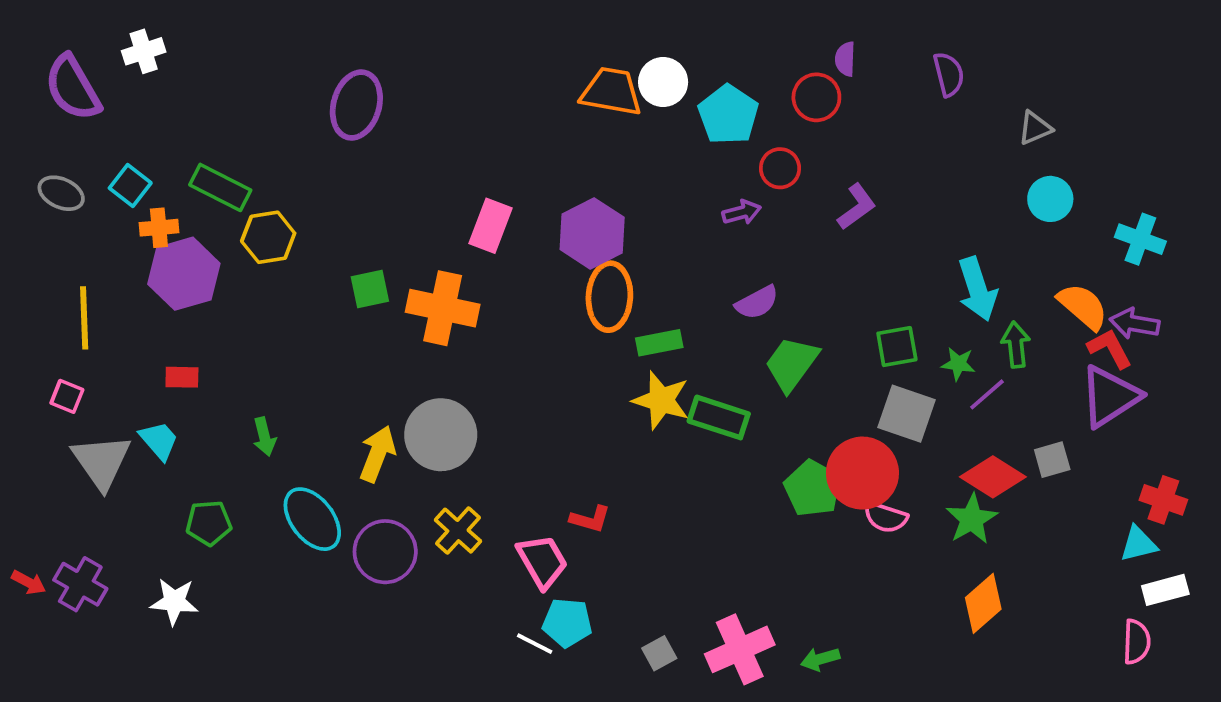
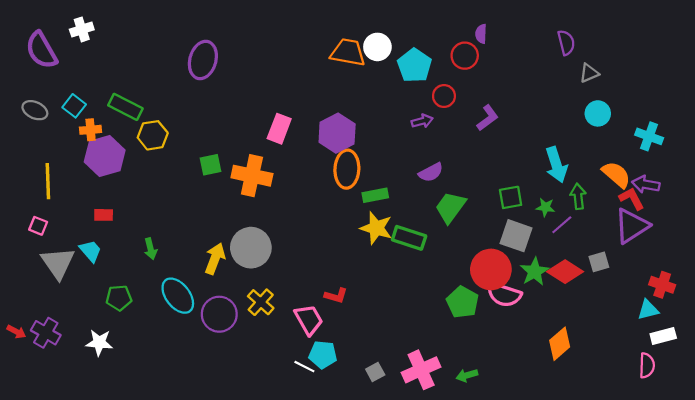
purple semicircle: (949, 74) -> (566, 43), moved
green pentagon: (813, 488) -> (463, 302), moved
pink semicircle: (885, 517) -> (504, 295), size x1.4
green star: (972, 519) -> (535, 272), moved

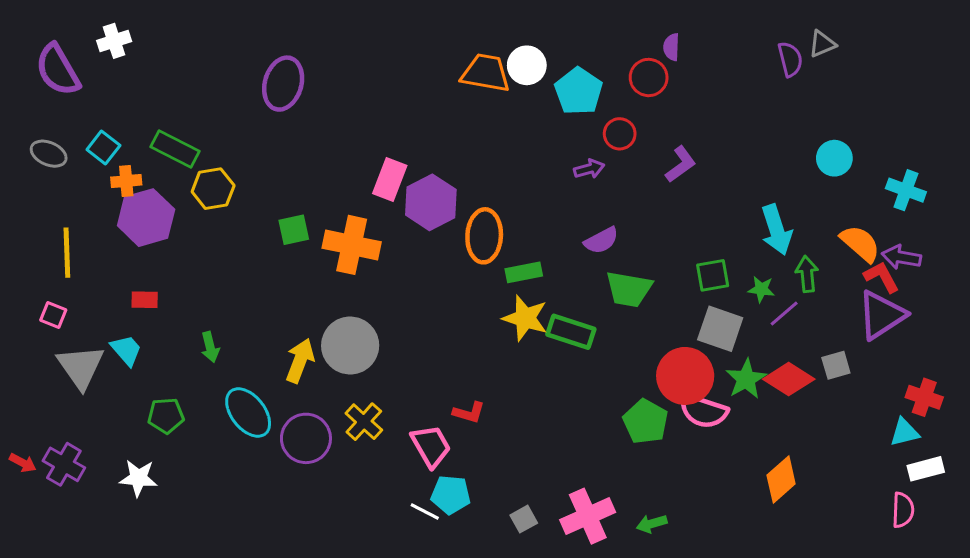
gray triangle: (589, 73) -> (822, 44), moved
purple hexagon: (337, 133) -> (431, 202), moved
green trapezoid: (451, 207) -> (629, 289), turned -116

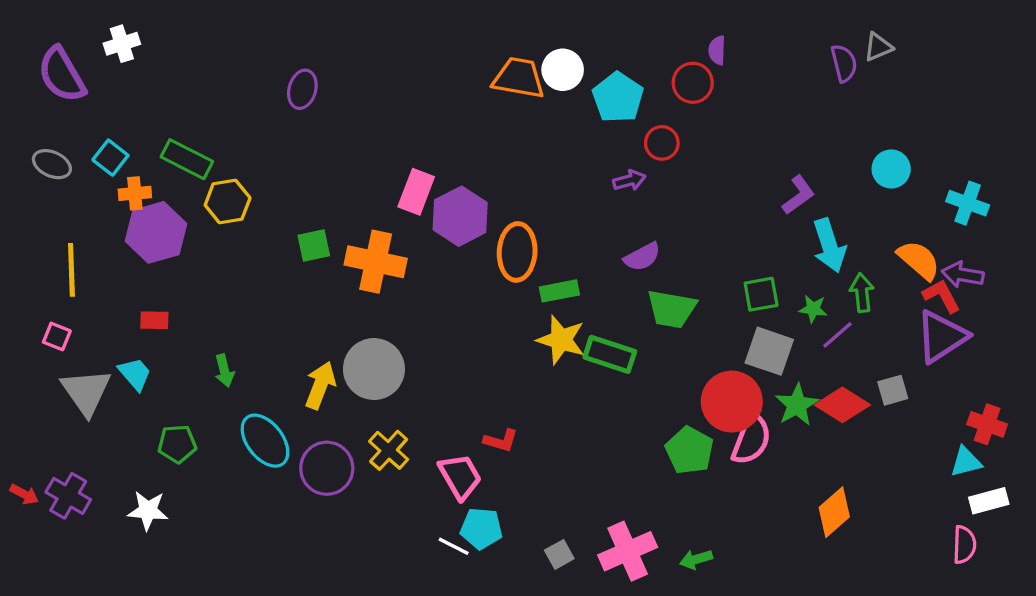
purple ellipse: (283, 84) -> (302, 89), size x0.7
purple L-shape: (681, 164) -> (798, 195), moved
pink semicircle: (703, 411) -> (751, 439), turned -87

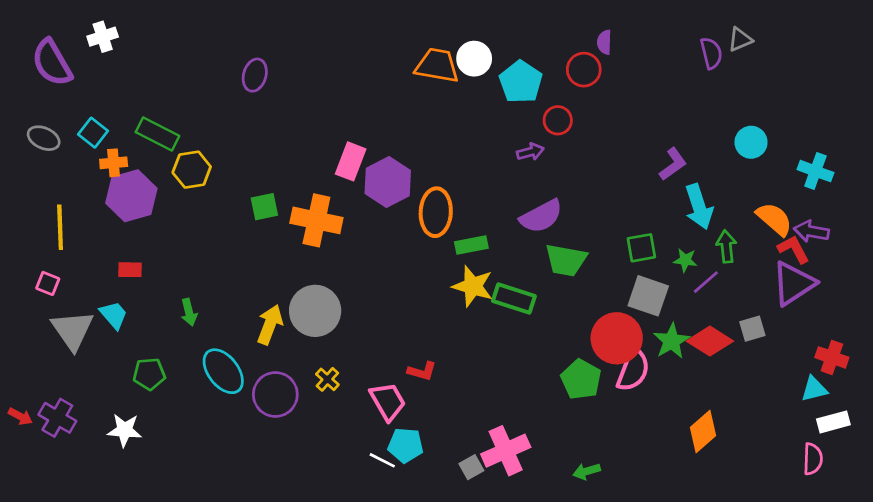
purple semicircle: (642, 257) -> (541, 216), size x1.4
yellow cross: (389, 450) -> (327, 379), size x0.7
pink cross: (628, 551) -> (506, 451), moved

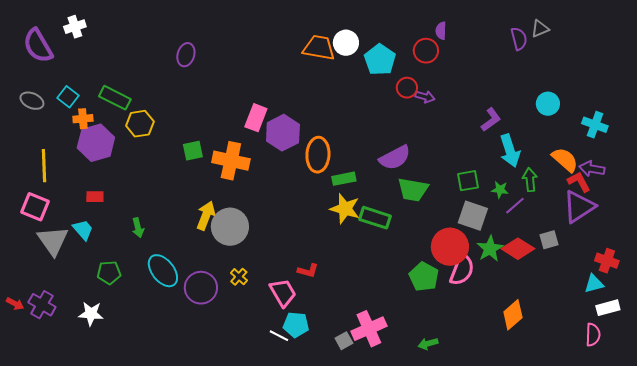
purple arrow: (530, 152) -> (425, 97), moved, turned 30
pink square: (48, 283) -> (35, 207), size x1.6
yellow arrow: (270, 325) -> (206, 216), moved

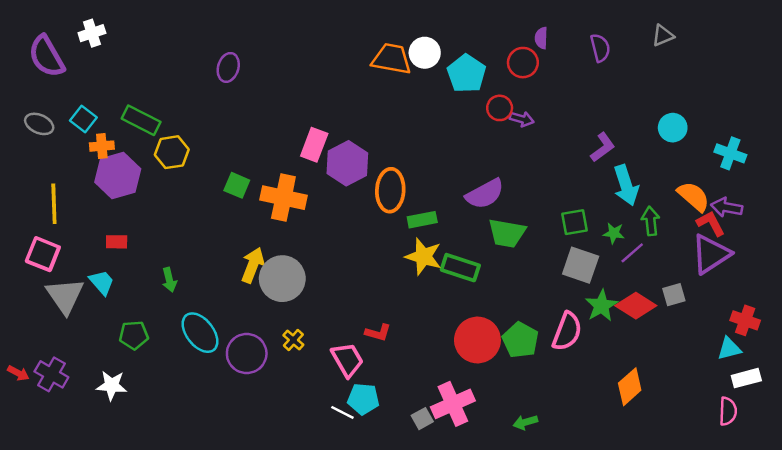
purple semicircle: (519, 39) -> (600, 48), moved
green square: (193, 151) -> (237, 185), turned 35
red circle: (450, 247) -> (477, 340), moved

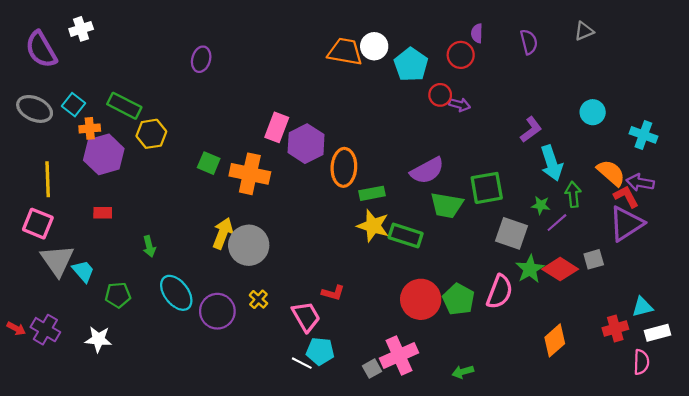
gray ellipse: (39, 124) -> (35, 109), size x1.4
green square: (574, 222) -> (487, 188), moved, size x1.4
cyan trapezoid: (102, 282) -> (83, 271), moved
red cross: (745, 320) -> (615, 329), moved, turned -35

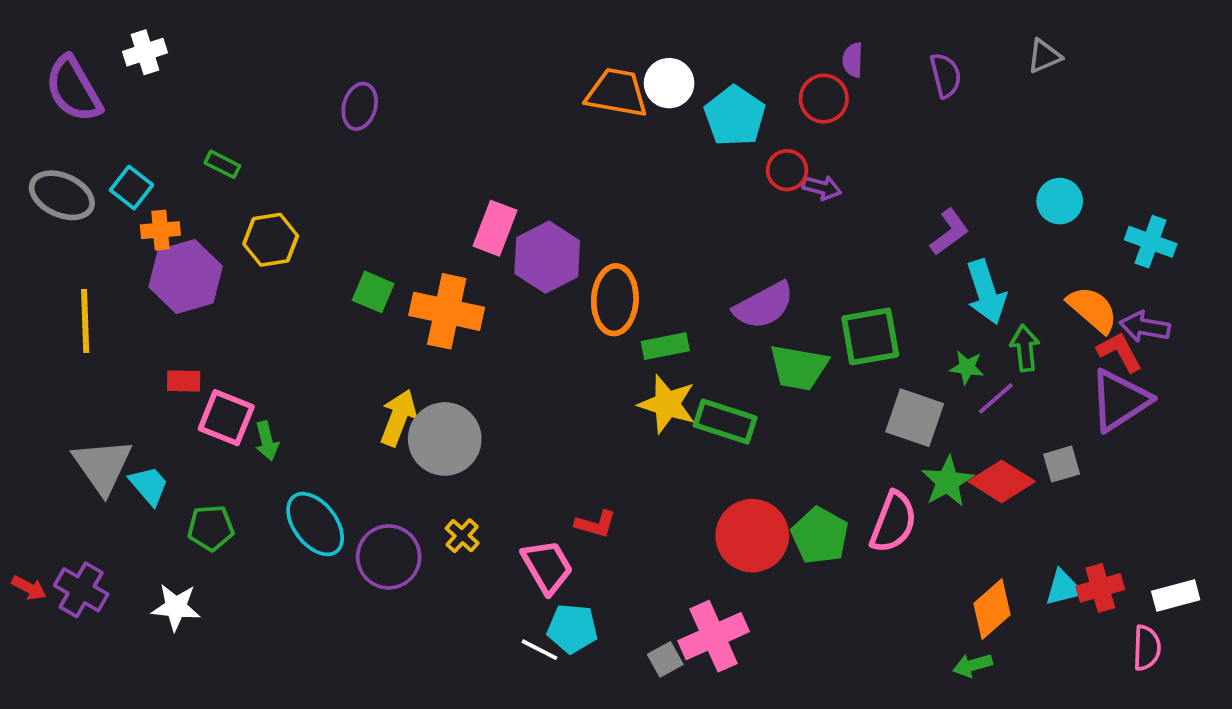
green rectangle: (124, 106) -> (222, 164), moved, size x0.6
pink square: (38, 224) -> (226, 418), moved
cyan triangle: (642, 307) -> (1064, 588), moved
green arrow: (463, 372) -> (973, 665), moved

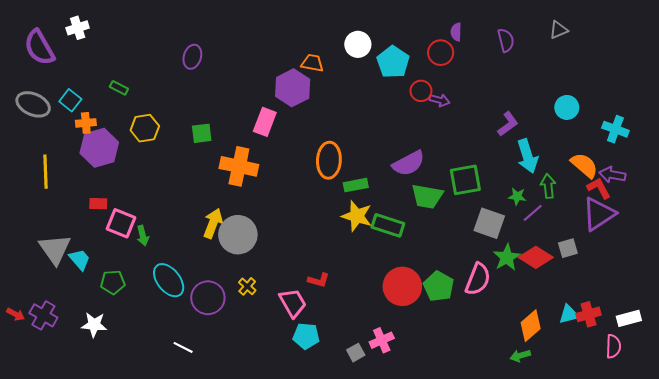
orange trapezoid: (617, 93) -> (312, 63), moved, size x0.7
purple hexagon: (547, 257) -> (293, 88), moved
green square: (373, 292) -> (202, 133), moved, turned -30
pink cross: (714, 636) -> (382, 340), size x0.7
white line: (539, 650) -> (183, 347), moved

